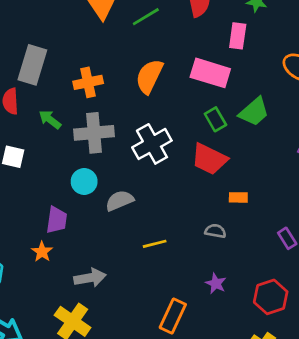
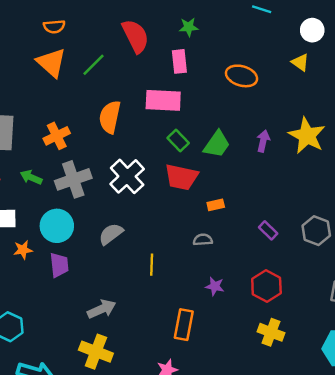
green trapezoid: (254, 112) -> (217, 144), moved
cyan circle: (84, 181) -> (57, 226), moved, size x1.4
yellow line: (155, 244) -> (152, 265), turned -60
orange star: (42, 252) -> (23, 250), moved, turned -30

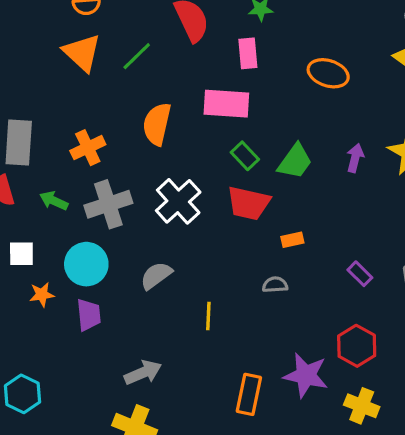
purple star: (215, 286) -> (306, 375), moved, size x1.8

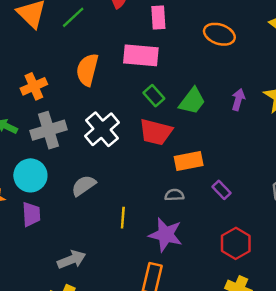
orange rectangle: (292, 240) -> (189, 161), size x1.6
purple rectangle: (360, 274) -> (221, 190), moved
purple star: (306, 375) -> (166, 235), moved

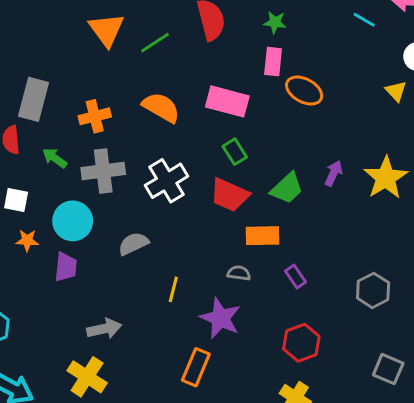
pink rectangle: (158, 17) -> (273, 62), moved
orange ellipse: (219, 34) -> (304, 90), moved
orange semicircle: (87, 70) -> (161, 107), turned 96
green trapezoid: (192, 101) -> (287, 188), moved

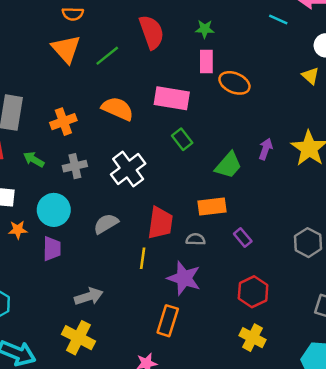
gray cross: (103, 171) -> (75, 166), size x0.7
red trapezoid: (230, 195) -> (160, 223), moved, turned -100

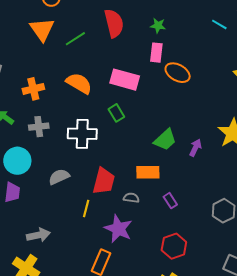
green rectangle: (182, 139) -> (116, 113), moved
purple arrow: (266, 149) -> (195, 148), moved
white cross: (128, 169) -> (82, 134), turned 32

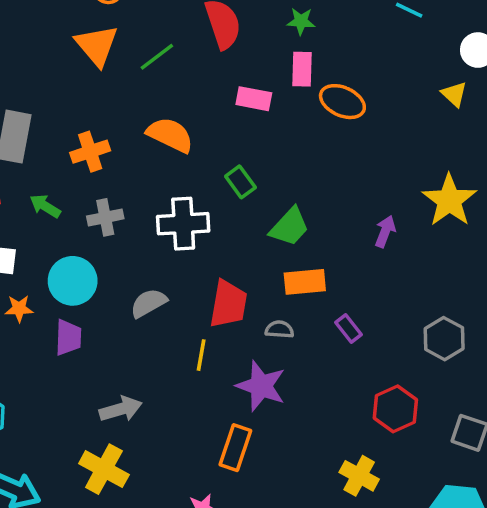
pink rectangle: (125, 80) -> (254, 99), moved, size x0.7
green trapezoid: (165, 140) -> (290, 227), moved
red hexagon: (174, 246) -> (395, 409), moved

